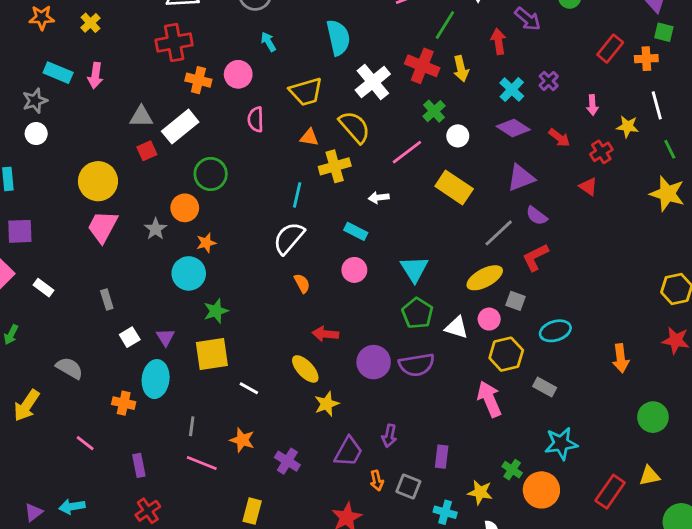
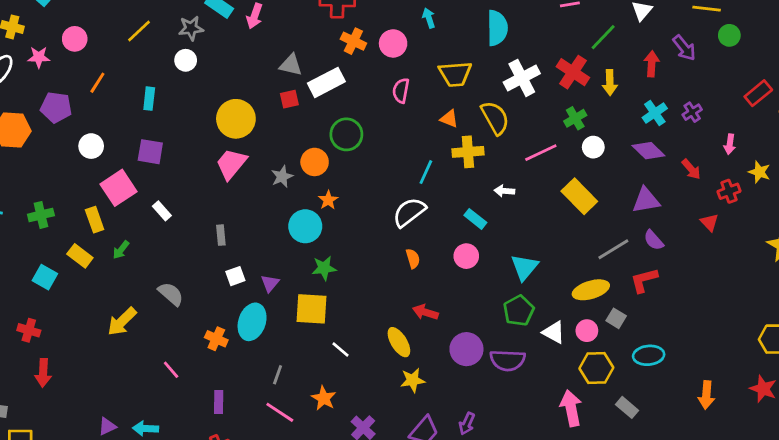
orange star: (206, 243) -> (328, 200), turned -30

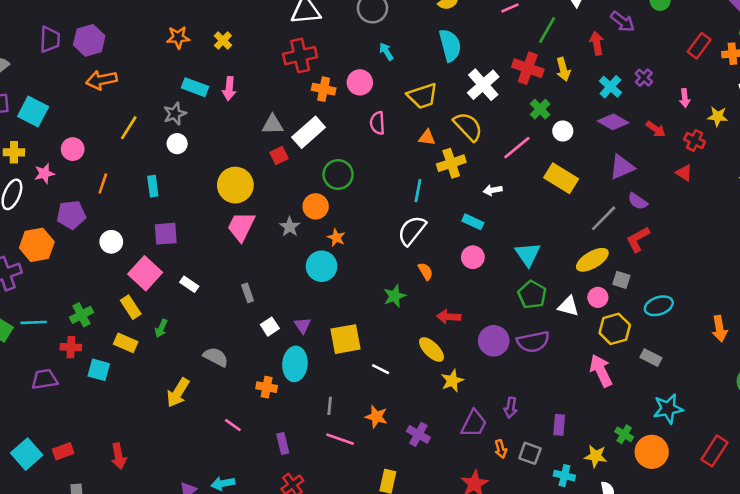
red cross: (729, 191) -> (695, 141), turned -30
green star: (324, 268) -> (395, 296), moved
red cross: (29, 330) -> (71, 347), moved

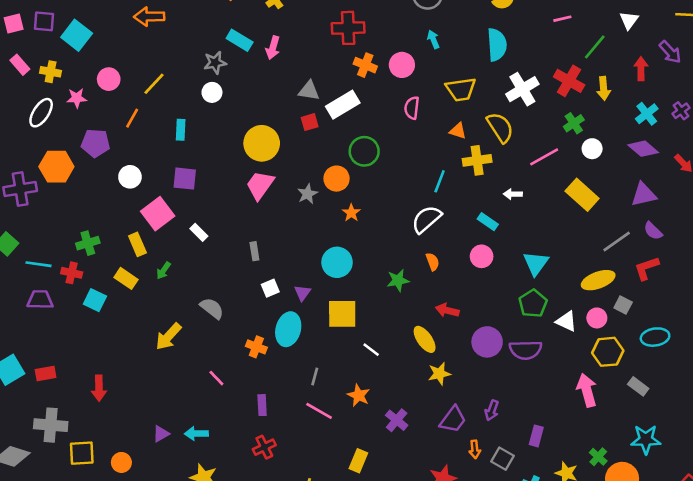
yellow line: (129, 128) -> (154, 84), moved
cyan circle: (322, 266) -> (337, 262), moved
cyan line: (34, 322) -> (39, 264), moved

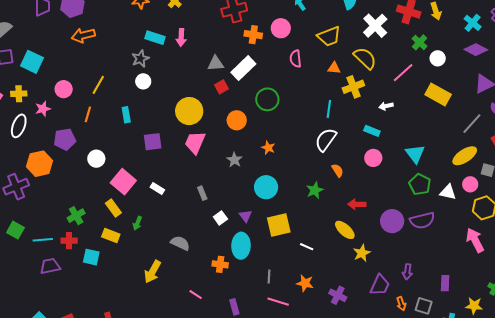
purple square: (185, 179) -> (153, 142), moved
orange circle: (337, 179) -> (237, 120), moved
gray star: (307, 194) -> (234, 160), moved

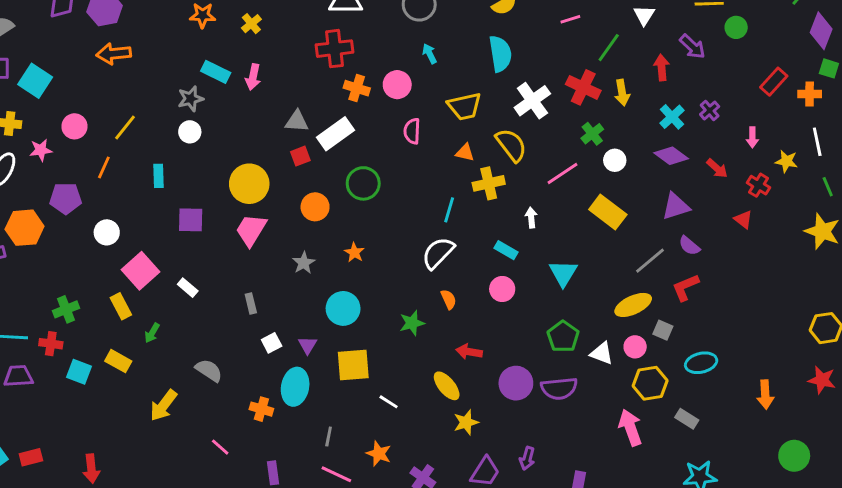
white arrow: (386, 106) -> (531, 218), turned 88
cyan triangle: (415, 154) -> (563, 273), moved
yellow rectangle: (111, 235) -> (118, 361), moved

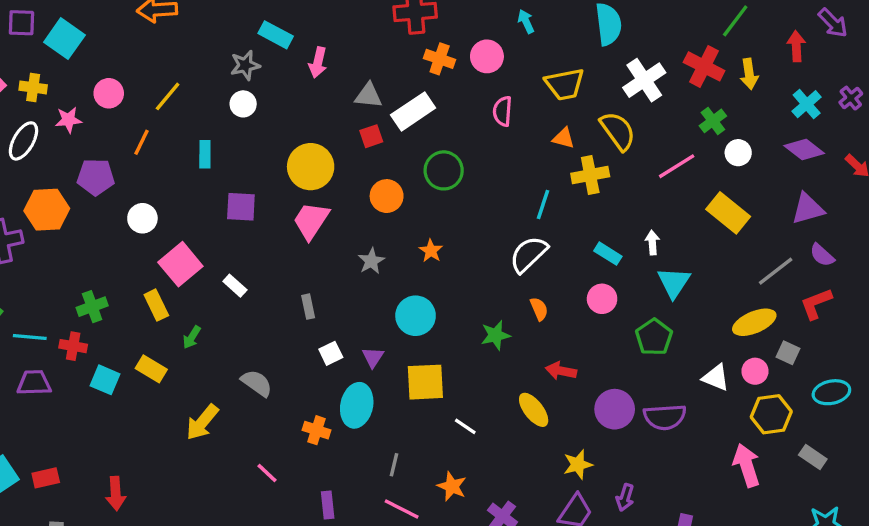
pink arrow: (253, 77) -> (318, 62), moved
white arrow: (531, 218) -> (652, 242), moved
green pentagon: (563, 337) -> (654, 337), moved
yellow star: (466, 422) -> (578, 465), moved

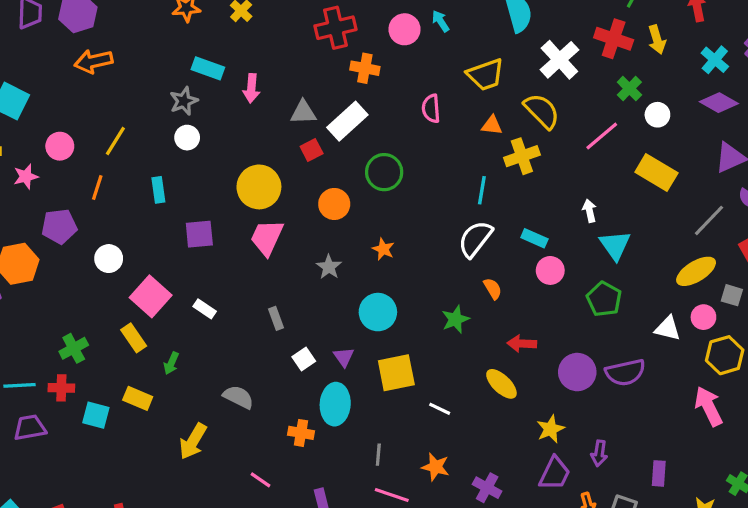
pink circle: (487, 56) -> (405, 29), moved
cyan rectangle: (608, 254) -> (534, 238), moved

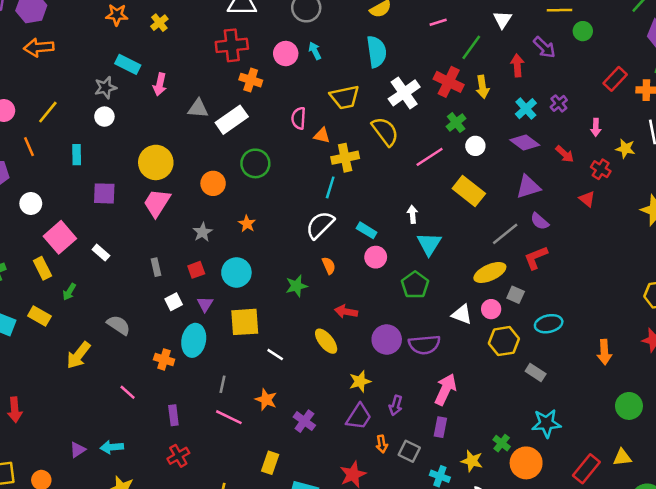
orange triangle: (492, 125) -> (322, 135), moved
red square: (312, 150) -> (196, 270), moved
yellow cross: (522, 156) -> (345, 158), moved
orange line: (97, 188) -> (29, 147), turned -48
pink arrow: (709, 406) -> (445, 389), moved, turned 44

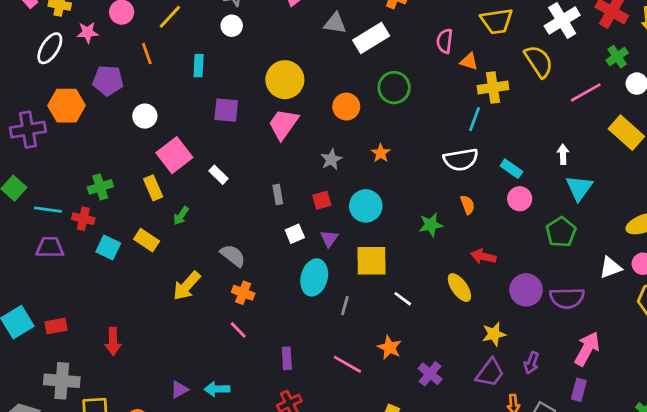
white semicircle: (320, 225) -> (461, 160), turned -148
white triangle: (462, 314) -> (610, 268), turned -45
orange cross: (164, 359) -> (243, 293), moved
gray line: (222, 384) -> (345, 306), moved

